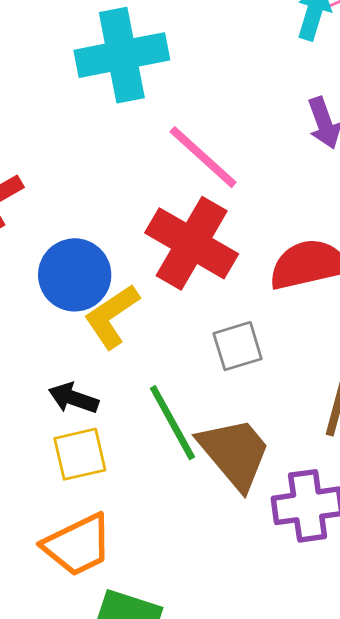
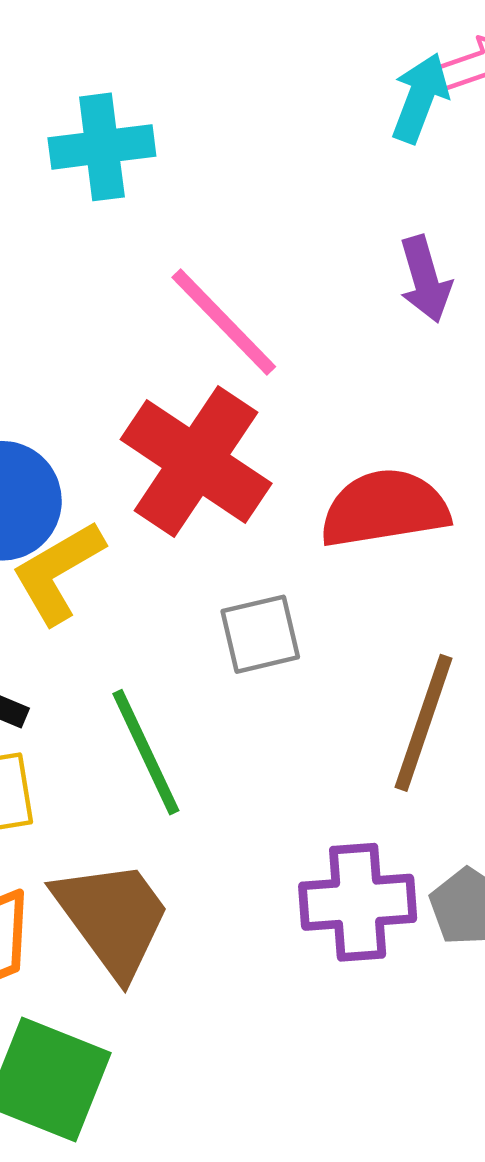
cyan cross: (122, 55) -> (102, 147), size x0.7
brown trapezoid: (235, 453) -> (113, 918), moved

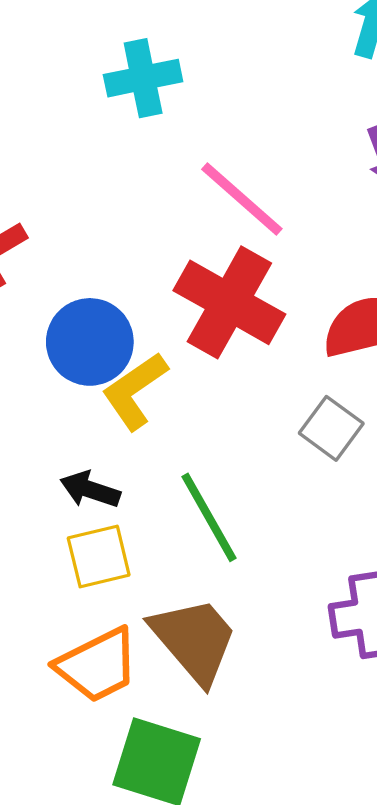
gray square: (260, 634) -> (331, 428), moved, turned -36

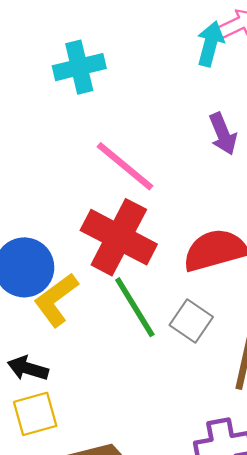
cyan cross: (143, 78) -> (79, 67), moved
green line: (209, 517) -> (135, 307), moved

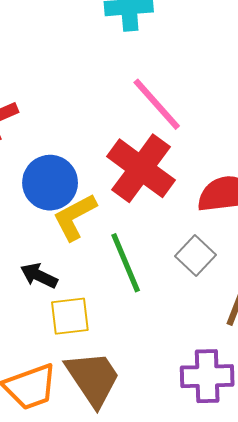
green line: (135, 307) -> (126, 263), moved
yellow square: (35, 414) -> (70, 316), moved

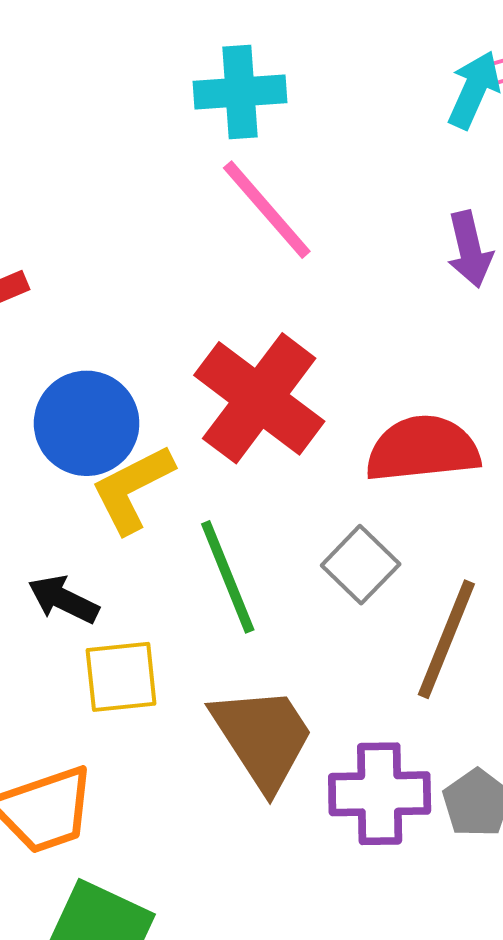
pink line: (157, 104) -> (267, 210), moved
brown trapezoid: (93, 378) -> (263, 738), moved

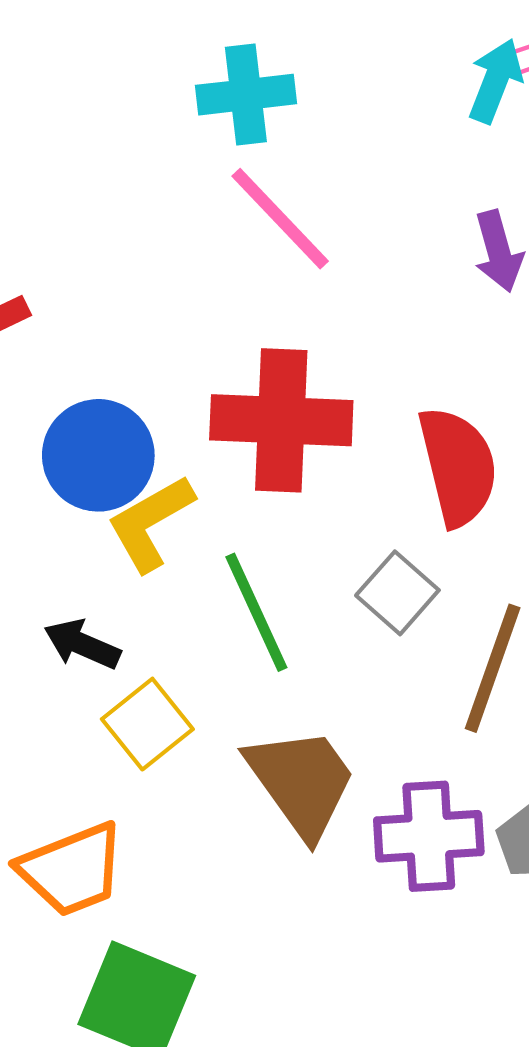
red cross: (259, 398) -> (281, 420), turned -32
red semicircle: (423, 449) -> (458, 466), turned 85
yellow square: (121, 677) -> (147, 724), turned -30

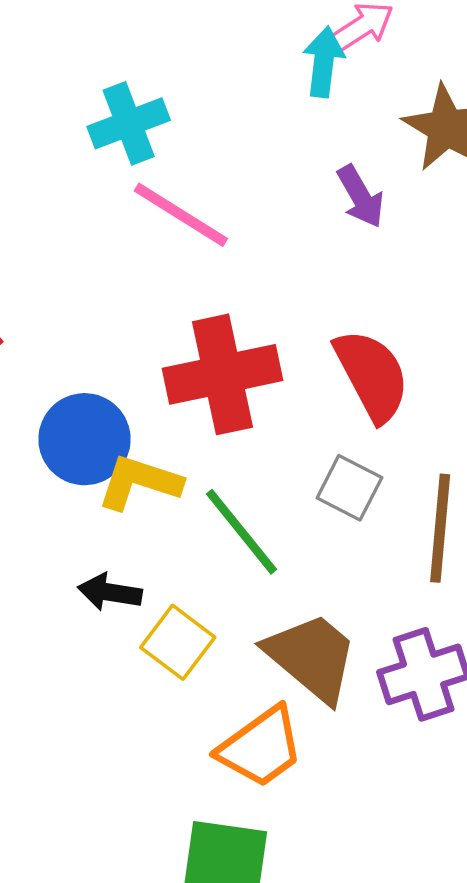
yellow L-shape: (150, 523) -> (139, 482), turned 62
orange trapezoid: (72, 870) -> (261, 747), moved

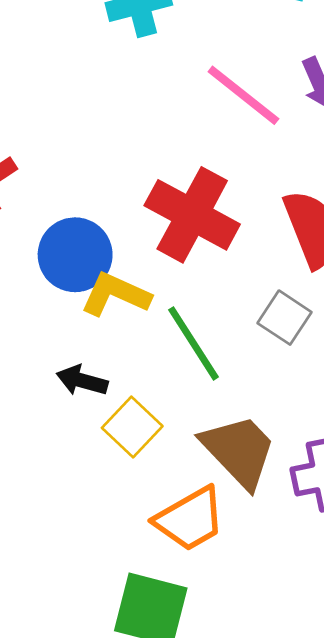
pink line: (181, 215) -> (243, 95), moved
red cross: (223, 374) -> (192, 215), turned 34

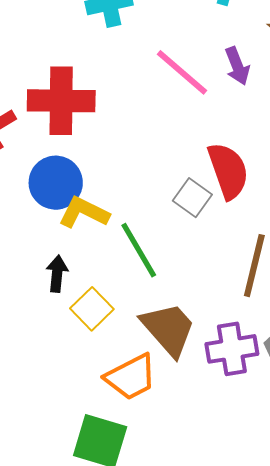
red cross: (192, 215) -> (61, 101), moved, turned -30
gray square: (285, 318) -> (192, 198), moved
black arrow: (82, 381) -> (57, 274), turned 78

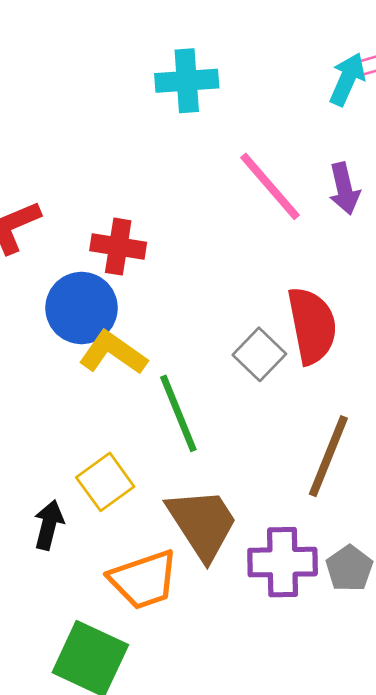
red cross: (61, 101) -> (118, 247), moved, size x0.6
black arrow: (57, 274) -> (49, 525), moved

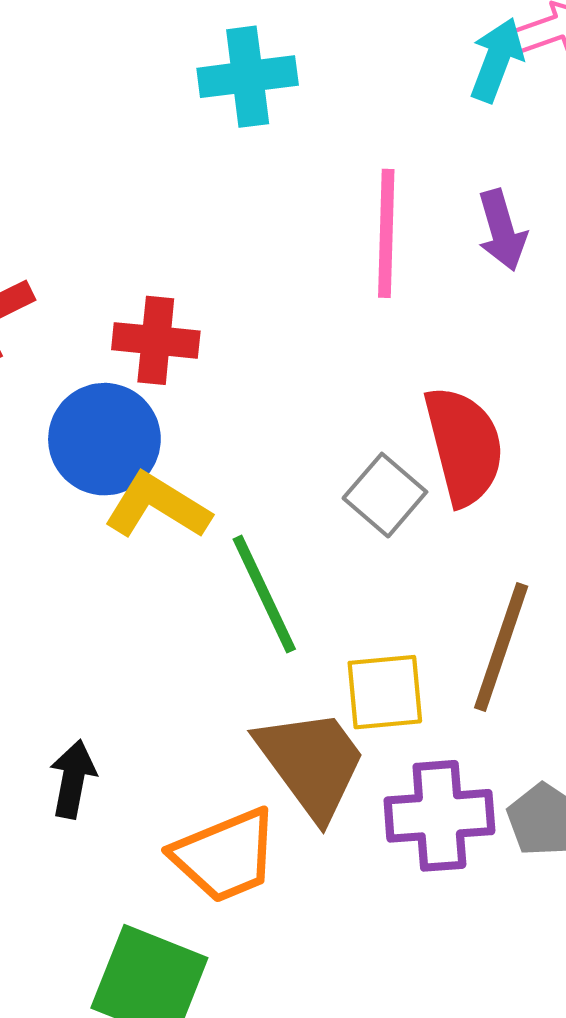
pink line: (270, 186) -> (386, 233), turned 46
yellow square: (105, 482) -> (385, 692), moved, turned 34

